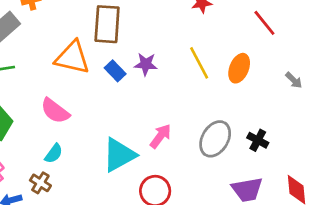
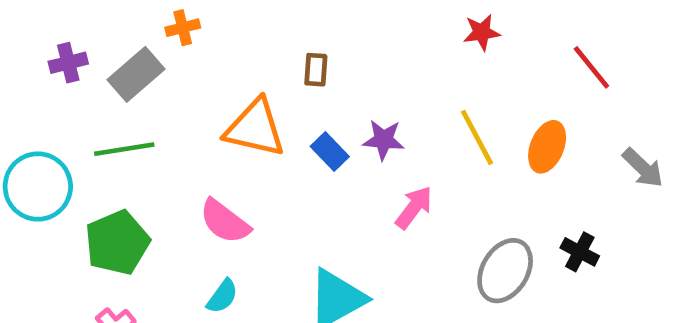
brown rectangle: (107, 24) -> (316, 70), size x0.5
gray arrow: (294, 80) -> (643, 168), size x1.4
pink arrow: (160, 136) -> (414, 208), moved
black cross: (258, 140) -> (580, 252), moved

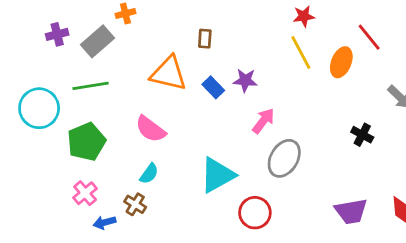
yellow line: (477, 137) -> (301, 52), moved
orange ellipse: (547, 147) -> (341, 62), moved
black cross: (580, 252) -> (362, 135), moved
gray ellipse: (505, 271) -> (284, 158), moved

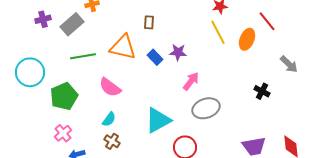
green line: (91, 86) -> (83, 56), moved
gray ellipse: (284, 158) -> (206, 108), turned 40
brown cross: (135, 204) -> (112, 141), moved

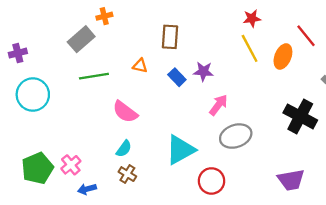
purple cross: (43, 19) -> (18, 53), moved
brown rectangle: (149, 22) -> (170, 37), size x1.5
orange triangle: (123, 47) -> (140, 66), size x0.5
black cross: (262, 91) -> (300, 116), size x1.8
green pentagon: (64, 96) -> (37, 168), moved

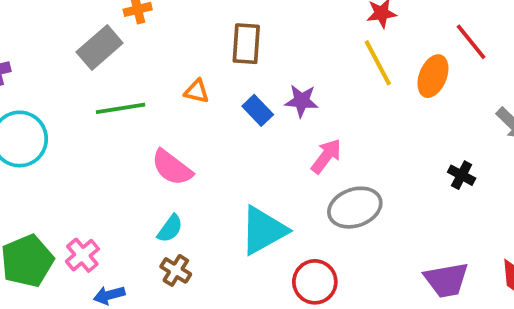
black cross: (300, 116) -> (462, 175), size x0.5

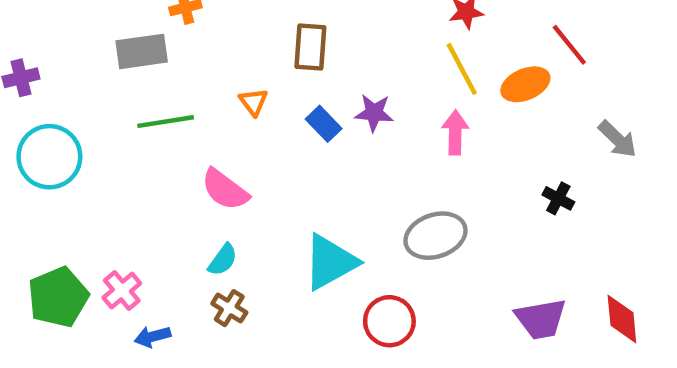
gray rectangle: (100, 48) -> (142, 51), turned 33
orange ellipse: (433, 76) -> (525, 84), turned 45
orange triangle: (197, 91) -> (253, 102), turned 40
pink arrow: (326, 156) -> (455, 133), moved, turned -36

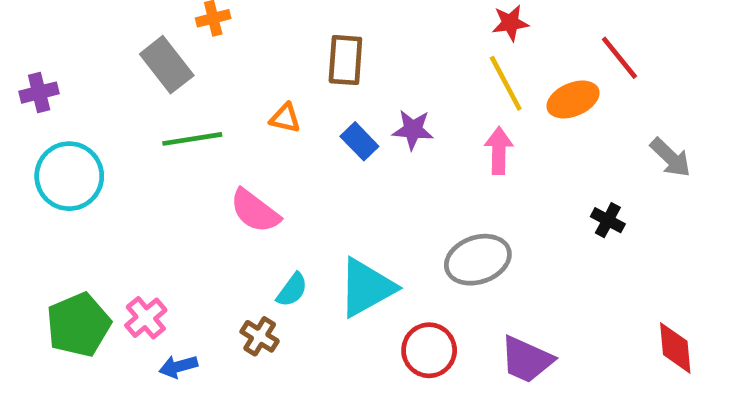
gray rectangle: (142, 51) -> (167, 65), turned 60
orange triangle: (253, 102) -> (285, 118), turned -40
cyan semicircle: (223, 260) -> (292, 290), moved
purple trapezoid: (541, 319) -> (527, 360), moved, turned 34

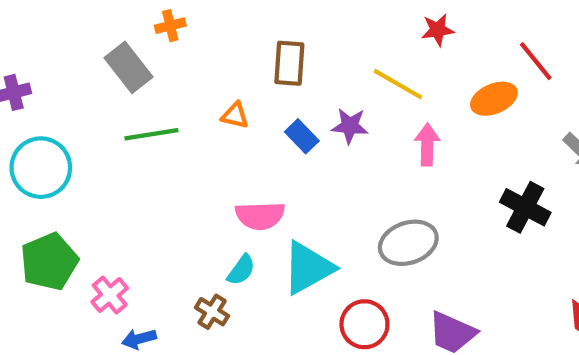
yellow line: (506, 83) -> (398, 84), moved, turned -32
pink semicircle: (255, 211) -> (260, 216), moved, turned -39
black cross: (608, 220) -> (525, 207), size x1.6
green pentagon: (78, 325) -> (49, 262), moved

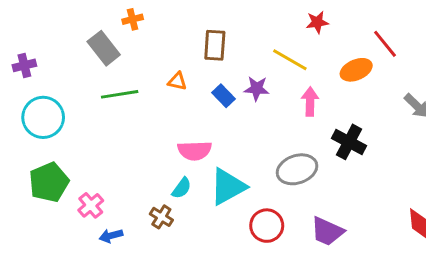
black cross: (525, 207) -> (349, 142), moved

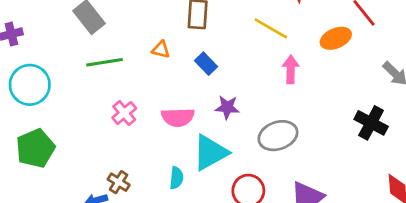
purple star: (257, 89) -> (227, 107), moved
black cross: (349, 142) -> (371, 123), moved
cyan semicircle: (182, 188) -> (176, 178), moved, turned -30
pink cross: (91, 205) -> (124, 113), moved
brown cross: (161, 217) -> (119, 182), moved

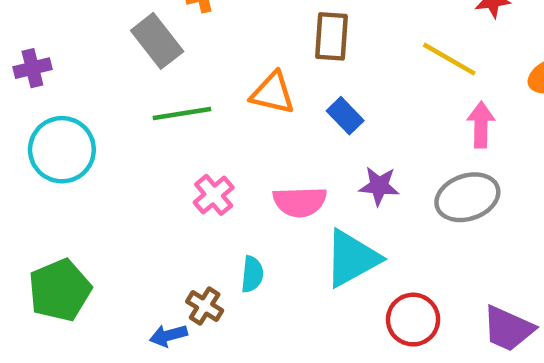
orange triangle: (161, 50) -> (273, 93), size x1.5
gray ellipse: (278, 136) -> (467, 197), moved
green pentagon: (35, 148) -> (60, 290), moved
cyan semicircle: (176, 178) -> (252, 274), moved

